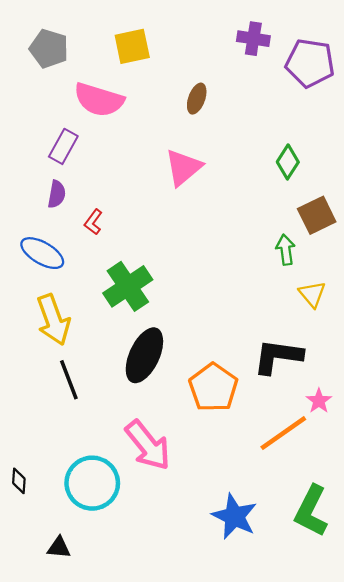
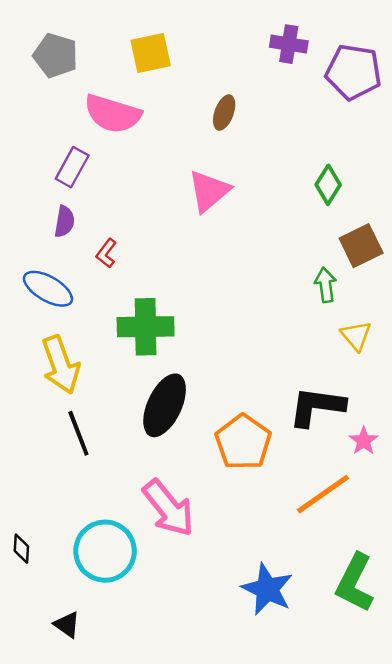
green cross: (128, 286) -> (146, 327), turned 33
pink star: (319, 401) -> (364, 441), moved
black triangle: (59, 548) -> (67, 625), turned 30

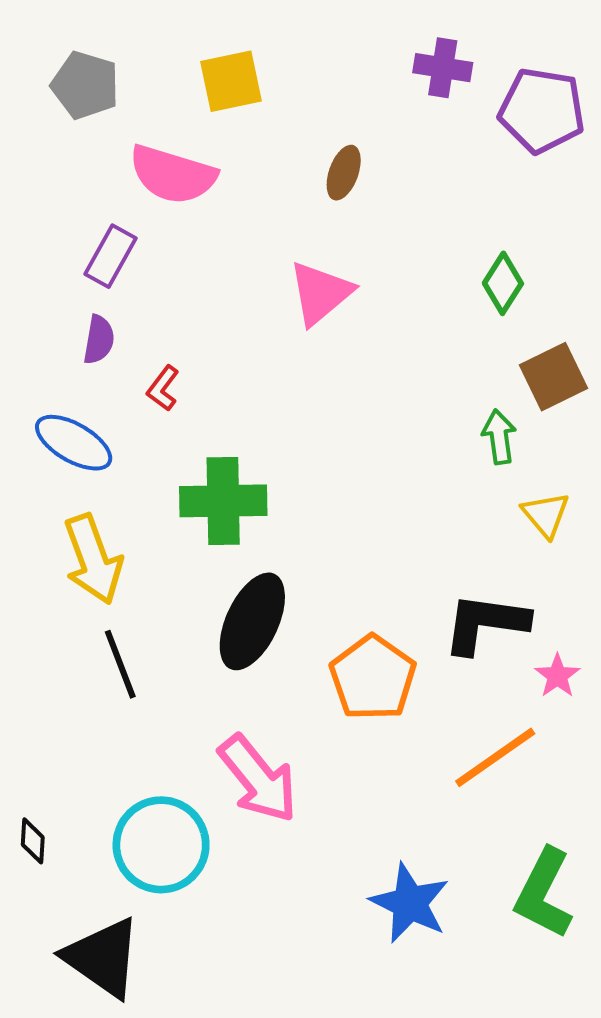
black triangle: (67, 625) -> (103, 958), size x2.0

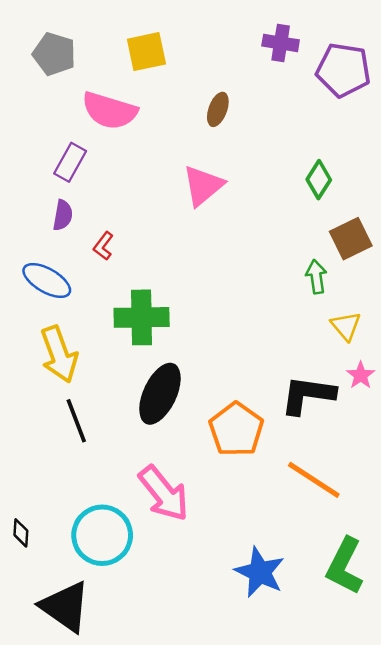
pink star: (557, 676) -> (361, 375), moved
orange line: (495, 757) -> (314, 480), turned 68

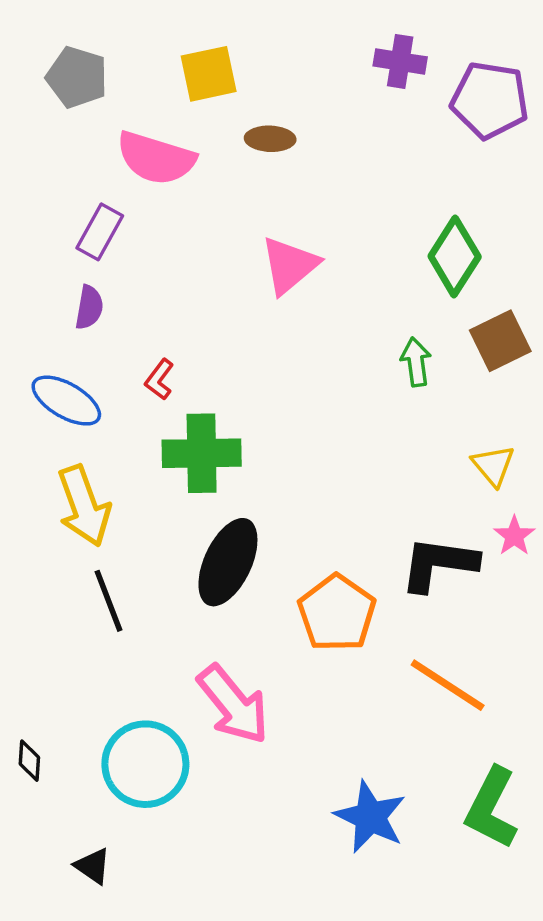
brown ellipse: (218, 109) -> (270, 139), moved, turned 72
green diamond: (319, 180) -> (455, 256), size x1.4
red L-shape: (103, 246) -> (159, 379), moved
green arrow: (316, 277) -> (416, 362), moved
black triangle: (65, 607) -> (93, 866), size x0.5

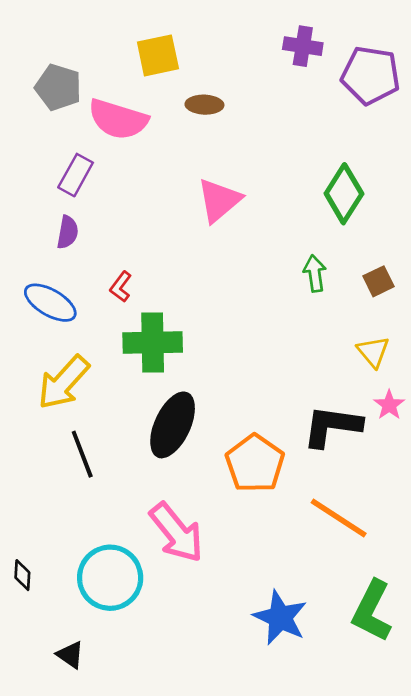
gray pentagon: (77, 77) -> (58, 87), moved
brown square: (500, 341) -> (379, 281), moved, size x0.7
yellow arrow: (84, 506) -> (64, 382), turned 62

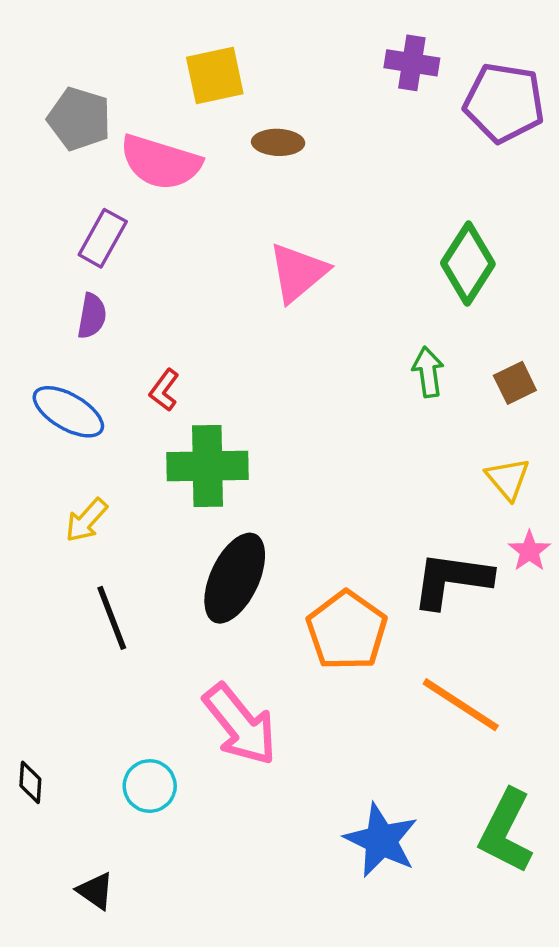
yellow arrow: (64, 382) -> (86, 520), size x0.6
cyan circle: (110, 578) -> (150, 786), size x0.6

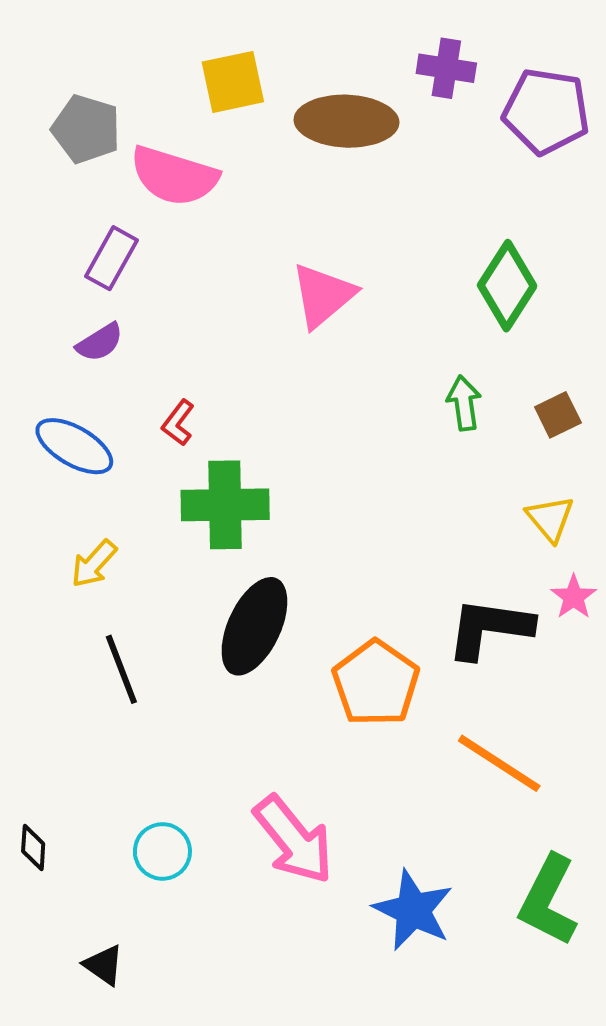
brown ellipse: (278, 142) -> (346, 121), moved, size x1.8
purple semicircle: (92, 316) -> (100, 342), turned 48
pink arrow: (240, 725) -> (294, 840), moved

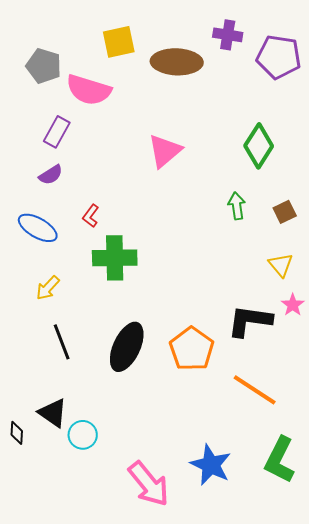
black ellipse: (254, 626) -> (127, 347), moved
pink arrow: (294, 840) -> (149, 484), moved
black triangle: (104, 965) -> (53, 413), moved, size x1.4

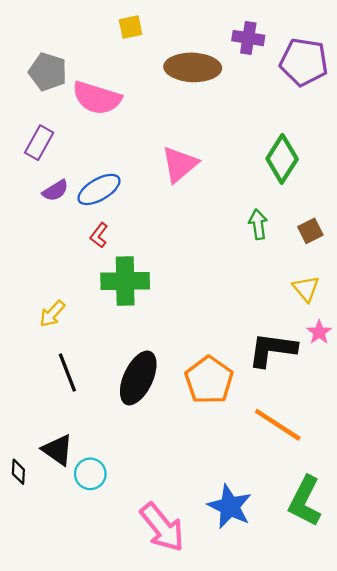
yellow square: (119, 42) -> (131, 27), moved, size x0.7
purple rectangle: (57, 132) -> (39, 143), moved
blue ellipse: (38, 228) -> (99, 189), moved, turned -60

